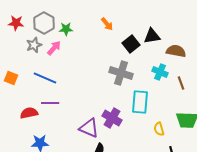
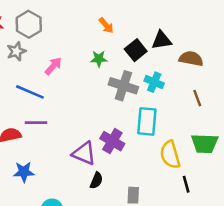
green star: (66, 29) -> (99, 59), moved
pink arrow: (54, 48) -> (53, 66), moved
cyan cross: (160, 72) -> (154, 82), moved
yellow semicircle: (159, 129) -> (170, 155), size x1.6

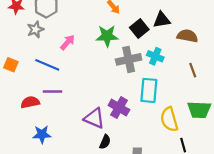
green star: (99, 59) -> (107, 36), size x1.5
gray cross: (123, 86) -> (129, 59), turned -30

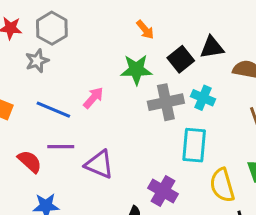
pink arrow: (68, 42) -> (93, 98), moved
red semicircle: (30, 102) -> (30, 161), turned 54
purple cross: (119, 108) -> (163, 191), moved
purple triangle: (94, 118) -> (99, 164), moved

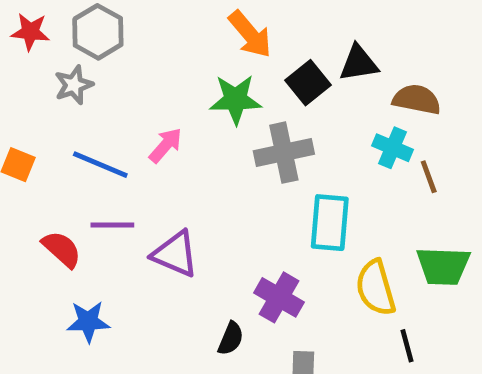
orange arrow: (145, 30) -> (250, 34), size x1.5
cyan cross: (203, 98) -> (393, 148), moved

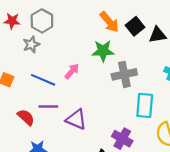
black square: (308, 83) -> (135, 26), moved

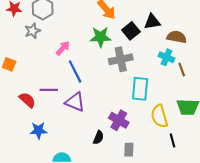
black square: (135, 26) -> (131, 31), moved
pink arrow: (72, 71) -> (63, 48), moved
blue line: (43, 80) -> (75, 72), moved, turned 40

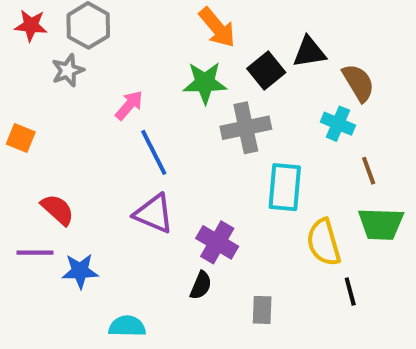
brown semicircle: (177, 37) -> (358, 83), turned 48
brown line: (182, 69) -> (369, 171), moved
purple line: (49, 90) -> (35, 253), moved
purple cross: (119, 120) -> (217, 242), moved

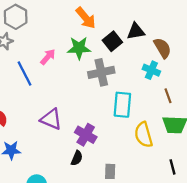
pink arrow: (129, 105) -> (48, 57), moved
blue line: (154, 152) -> (24, 74), moved
black line: (350, 291) -> (172, 167), moved

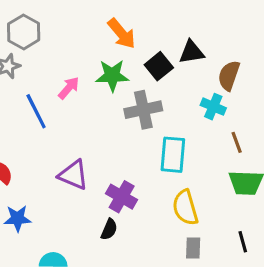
brown semicircle: (162, 48) -> (229, 75), turned -130
yellow semicircle: (144, 135) -> (185, 208), moved
gray rectangle: (110, 171) -> (193, 248), moved

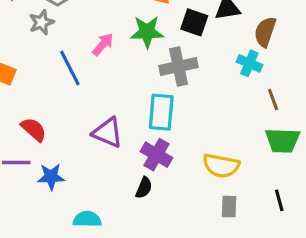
black square: (159, 66) -> (194, 22), turned -32
cyan rectangle: (173, 155) -> (161, 112), moved
yellow semicircle: (185, 208) -> (221, 166), turned -63

